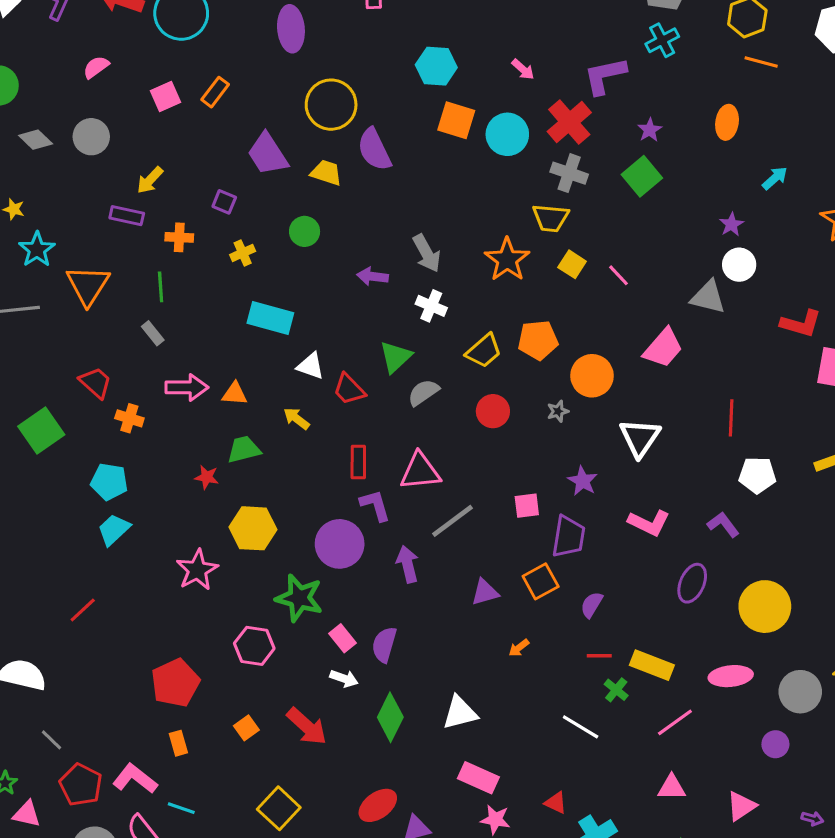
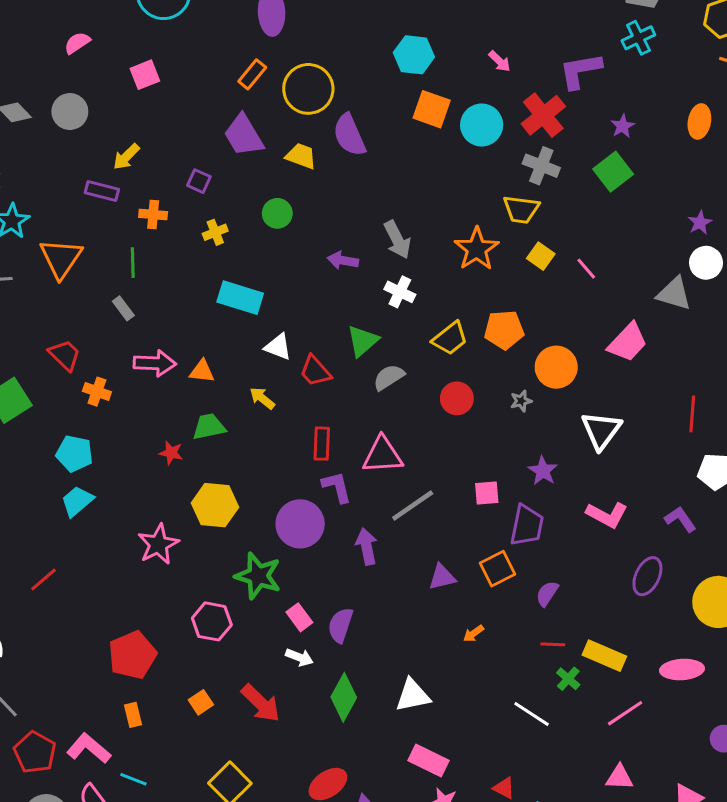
orange rectangle: (215, 92) -> (252, 74), moved

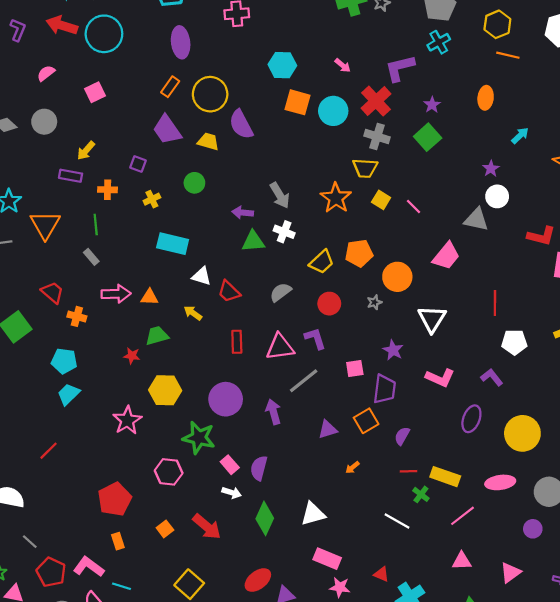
green triangle: (363, 341) -> (253, 241), moved, turned 40
purple L-shape: (337, 487) -> (315, 338), moved

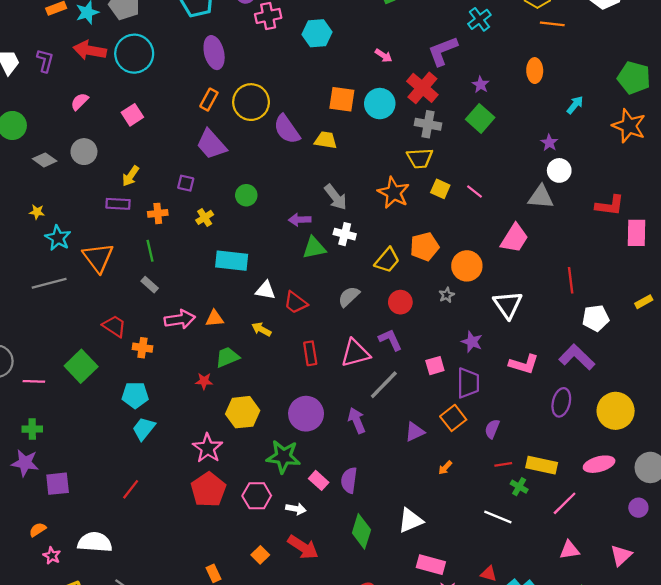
cyan hexagon: (282, 65) -> (317, 33), moved
yellow trapezoid: (208, 142) -> (326, 140), moved
purple L-shape: (492, 377) -> (577, 357), size x1.5
white arrow: (232, 493) -> (296, 509), moved
red pentagon: (115, 499) -> (208, 490), moved

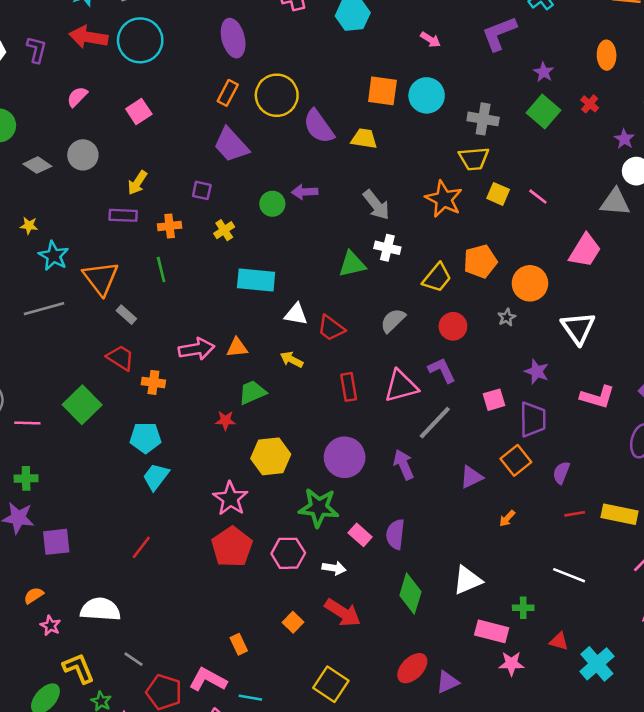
red cross: (422, 88) -> (590, 104), moved, size x0.5
purple arrow: (300, 220) -> (305, 192), moved
gray rectangle: (150, 285) -> (126, 315), moved
green cross: (519, 487) -> (523, 608), moved, turned -30

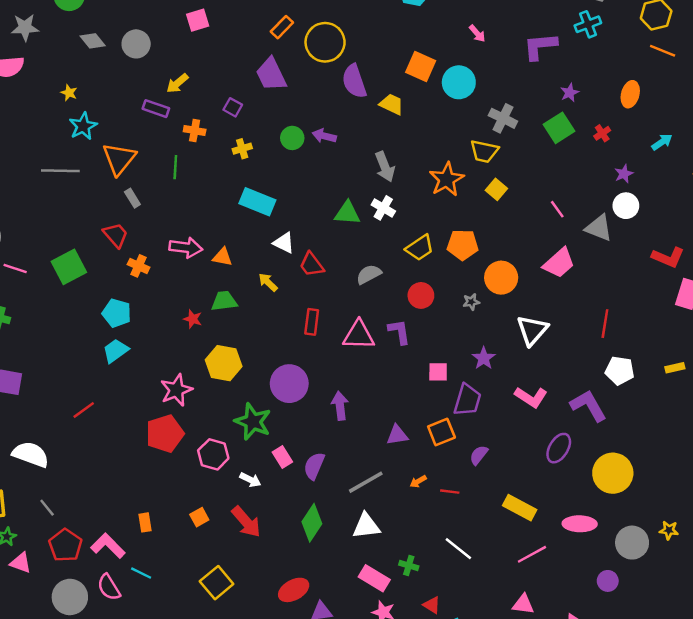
pink line: (538, 197) -> (557, 209), moved
gray line: (435, 423) -> (366, 482), moved
red line: (575, 514) -> (450, 492), moved

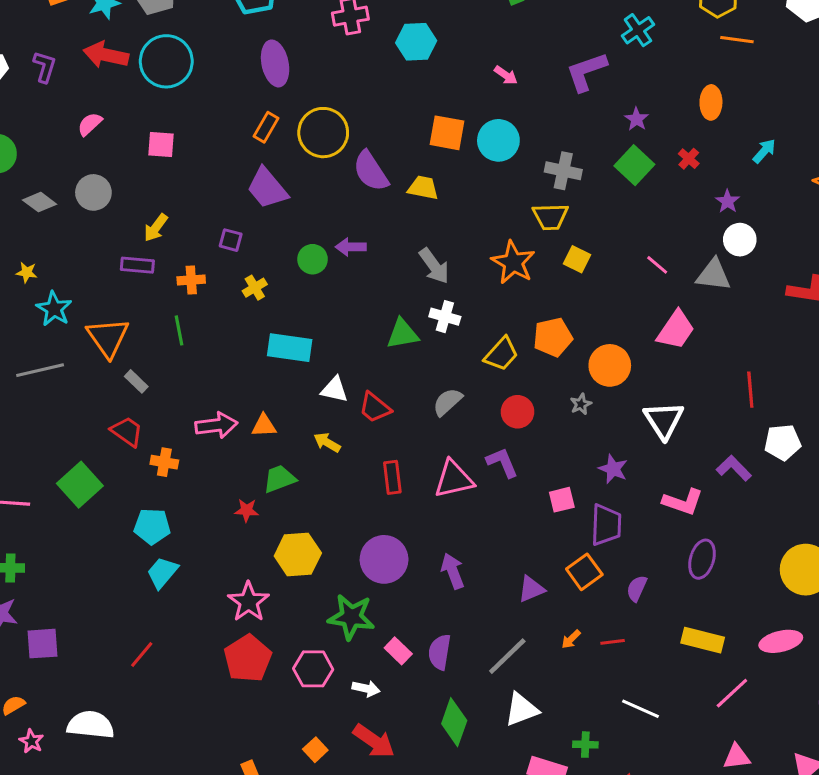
pink square: (198, 20) -> (161, 145), turned 35
purple L-shape: (588, 406) -> (734, 468), moved, size x0.7
purple ellipse: (559, 448) -> (702, 559), moved

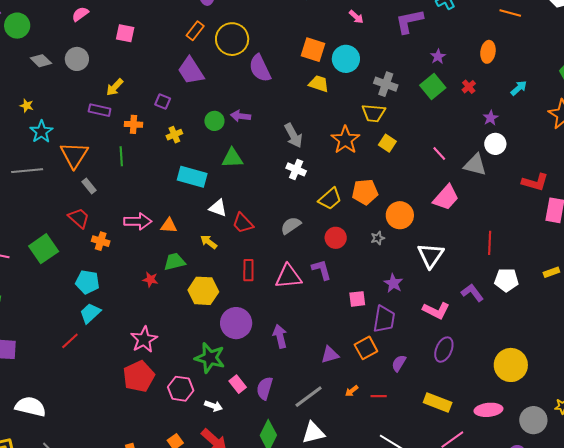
yellow trapezoid: (423, 188) -> (319, 84), moved
green triangle: (403, 334) -> (232, 158), moved
yellow hexagon: (298, 555) -> (203, 291), moved
red line: (142, 654) -> (70, 341), moved

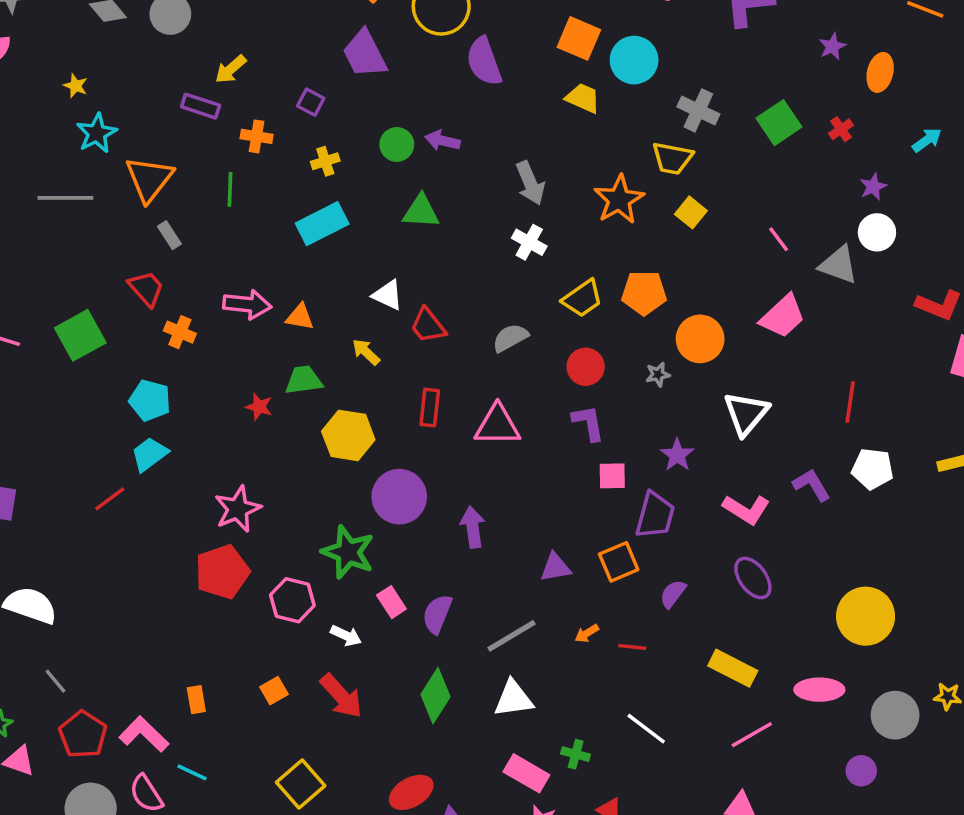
purple star: (438, 56) -> (832, 46), moved
cyan rectangle: (192, 177) -> (322, 224), moved, turned -48
purple L-shape: (321, 270) -> (588, 423), moved
purple ellipse: (444, 350) -> (753, 578), turned -65

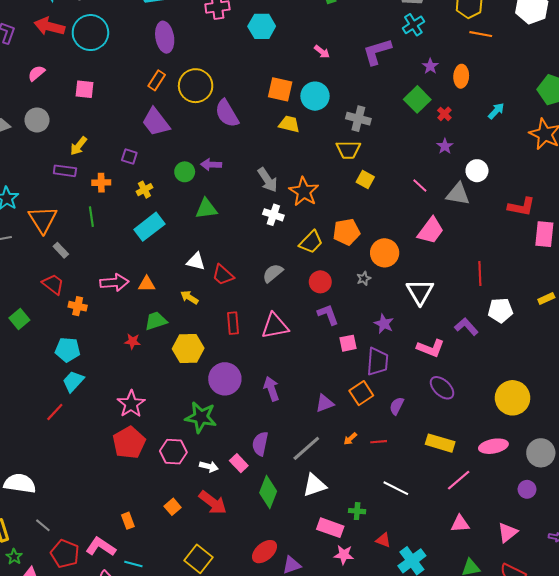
green square: (779, 123) -> (417, 99), moved
purple star: (873, 187) -> (445, 146), moved
orange star: (619, 200) -> (304, 192), moved
green square: (80, 335) -> (19, 319), size x0.7
pink rectangle: (391, 602) -> (239, 463), moved

